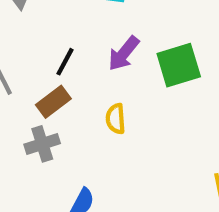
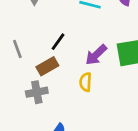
purple arrow: (124, 54) -> (96, 55), moved

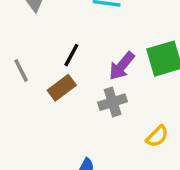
yellow semicircle: (86, 82) -> (157, 136), moved, turned -132
gray cross: (37, 92) -> (113, 102), moved

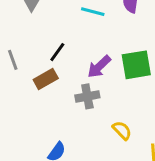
yellow semicircle: (157, 136) -> (122, 130), turned -96

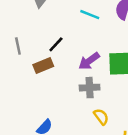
gray cross: (87, 96) -> (90, 88), moved

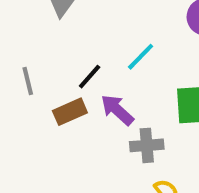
cyan line: (90, 15) -> (141, 57), moved, turned -66
purple arrow: (89, 61) -> (117, 110), moved, turned 80

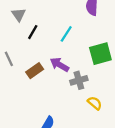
black line: (90, 77) -> (33, 32), moved

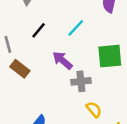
black line: (33, 32) -> (39, 30), moved
brown rectangle: (35, 71) -> (20, 69), moved, turned 63

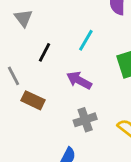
gray cross: (81, 81) -> (85, 120), moved

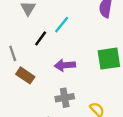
cyan line: (86, 40) -> (62, 25), moved
purple arrow: (79, 80) -> (65, 65), turned -42

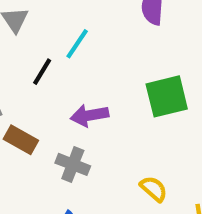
gray cross: (65, 98) -> (73, 164), moved, turned 36

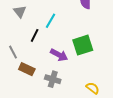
green square: (167, 96) -> (83, 45), moved
purple arrow: (89, 115) -> (59, 55), turned -138

